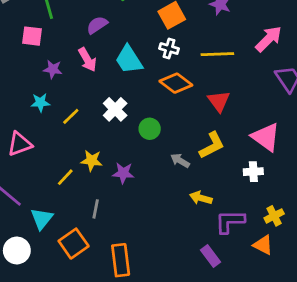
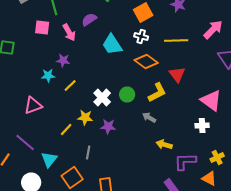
pink arrow: (87, 60) -> (69, 32), moved
purple star: (53, 69) -> (63, 60), moved
white cross: (115, 109) -> (102, 98), moved
yellow L-shape: (212, 145) -> (157, 92), moved

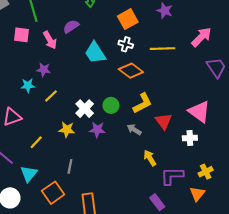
red triangle: (177, 74) -> (164, 121), moved
purple star: (108, 126) -> (97, 130), moved
yellow line: (66, 130) -> (36, 142), moved
yellow arrow: (164, 144) -> (150, 158), turned 42
orange triangle: (209, 178) -> (197, 194), turned 42

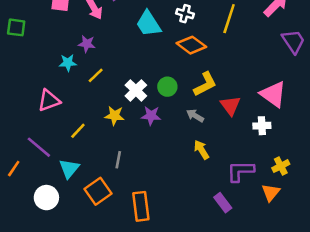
yellow line: (163, 49) -> (229, 19), turned -70
yellow arrow: (150, 158) -> (201, 150), moved

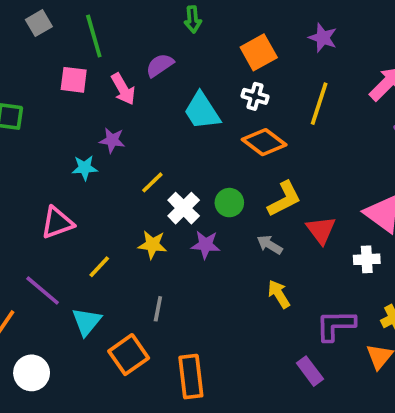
yellow line: (96, 75) -> (152, 182), moved
white circle: (46, 198) -> (32, 373), moved

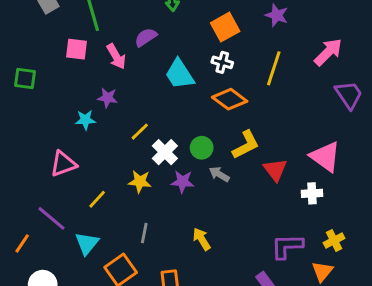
gray arrow: (270, 245) -> (219, 174), moved
yellow arrow: (279, 294) -> (202, 239), moved

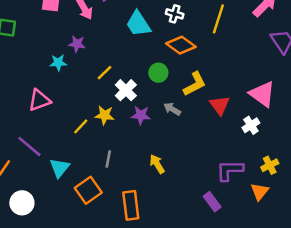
green circle: (202, 148) -> (158, 73), moved
white cross: (312, 193) -> (251, 125), turned -30
yellow line: (97, 199) -> (81, 126), moved

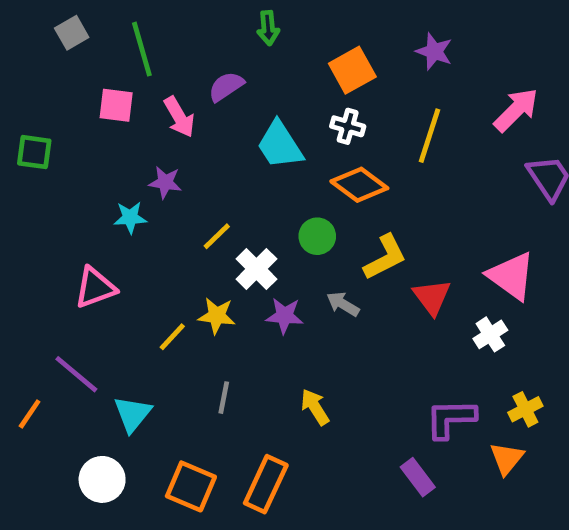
orange square: (88, 190) -> (191, 486), moved, turned -32
white circle: (22, 203) -> (102, 479), moved
orange rectangle: (131, 205) -> (266, 484), turned 32

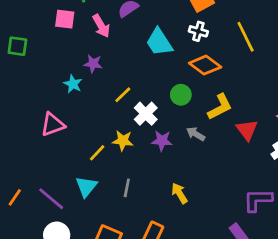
yellow line: (430, 136) -> (246, 37), turned -44
cyan star: (130, 217) -> (73, 84), turned 30
purple line: (76, 374) -> (51, 199), moved
cyan triangle: (132, 414) -> (86, 187), moved

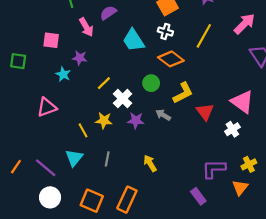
pink square: (65, 19) -> (51, 40), moved
yellow line: (246, 37) -> (204, 36), turned 55
green square: (17, 46) -> (18, 61), moved
yellow line: (97, 153) -> (83, 130), turned -72

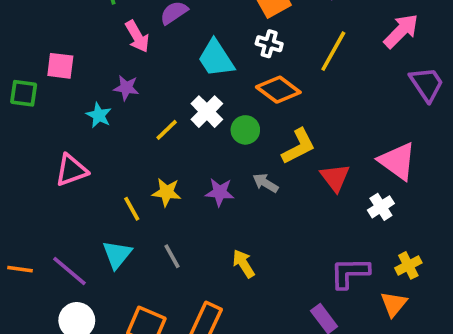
pink square: (51, 40) -> (60, 66), moved
white cross: (123, 99) -> (207, 112), moved
gray line: (107, 159) -> (172, 256), turned -40
orange line: (16, 167) -> (20, 269), turned 64

